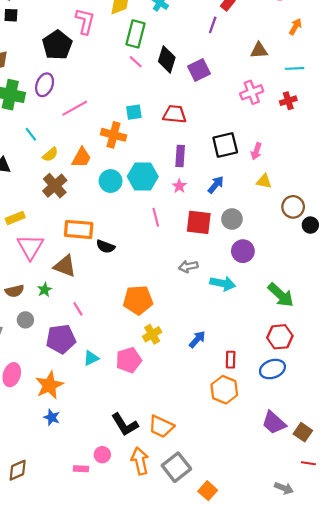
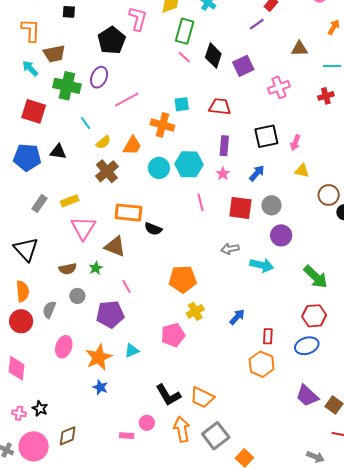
purple line: (213, 25) -> (257, 24), turned 35
pink cross: (252, 92) -> (279, 87), moved
cyan triangle: (91, 358) -> (132, 351), moved

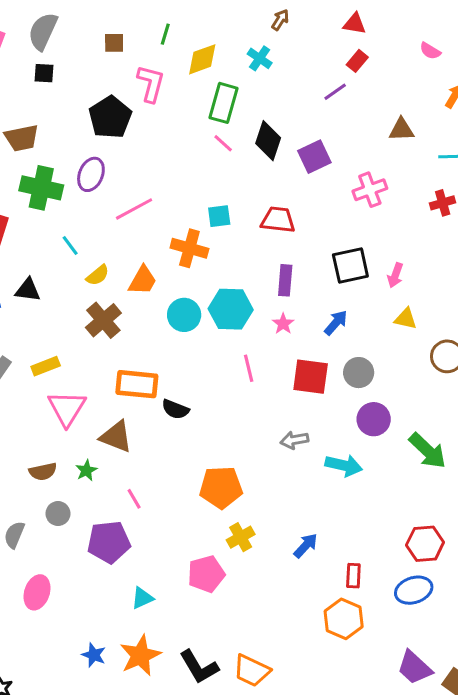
green arrow: (316, 277) -> (428, 451), moved
orange star: (99, 357) -> (140, 655), moved

